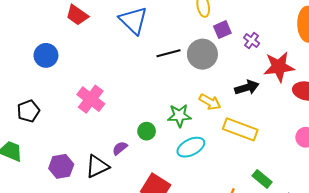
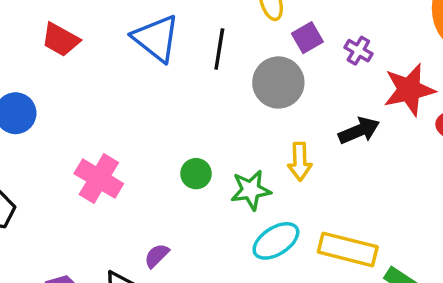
black line: (169, 53) -> (219, 49), moved, turned -60
yellow arrow: (210, 102) -> (300, 161), turned 65
yellow rectangle: (240, 129) -> (348, 249), moved
green circle: (147, 131) -> (196, 174), moved

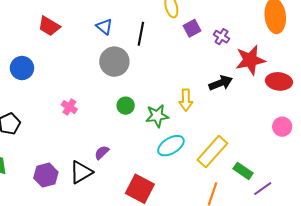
blue triangle: (156, 38) -> (104, 27), size x0.6
gray circle: (278, 82) -> (114, 62), moved
pink cross: (99, 179) -> (69, 107), size x0.6
yellow rectangle: (348, 249) -> (212, 152), turned -64

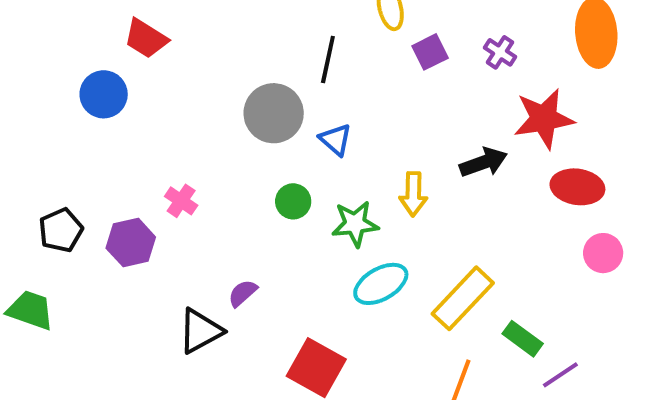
blue triangle: (104, 27) -> (336, 140), moved
purple cross: (221, 37) -> (500, 52), moved
blue circle: (22, 68) -> (104, 94), moved
red ellipse: (279, 81) -> (577, 187), moved
purple hexagon: (46, 175) -> (131, 243), moved

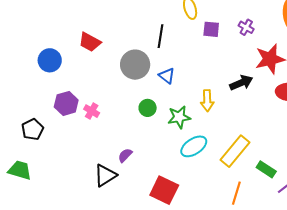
red trapezoid: (146, 39) -> (90, 42), moved
purple square: (430, 52) -> (211, 29), turned 36
purple hexagon: (131, 243) -> (66, 103), moved

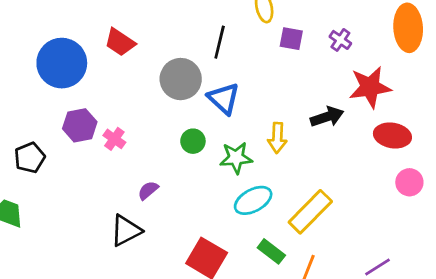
blue circle: (50, 60) -> (62, 63), size x1.5
blue triangle: (167, 76) -> (224, 98), size x1.4
purple semicircle: (125, 155) -> (148, 190), moved
green rectangle: (266, 169) -> (271, 251), moved

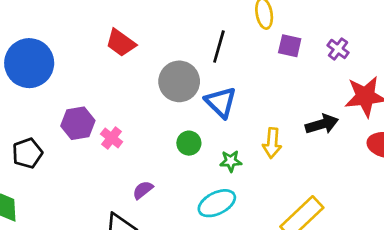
blue circle: (62, 63) -> (29, 63), moved
green star: (236, 158) -> (231, 161), size x0.7
cyan ellipse: (253, 200) -> (217, 203), moved

